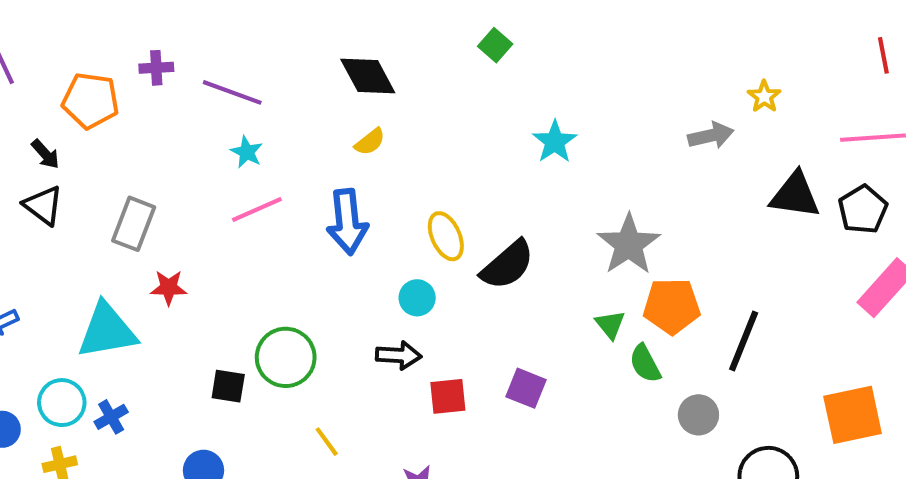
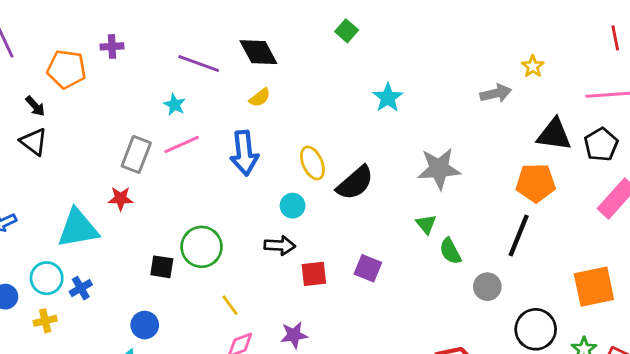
purple line: (232, 92) -> (199, 63), moved
gray rectangle: (134, 224) -> (136, 154), moved
gray star: (629, 244) -> (439, 169), turned 30
orange pentagon: (672, 306) -> (536, 183), moved

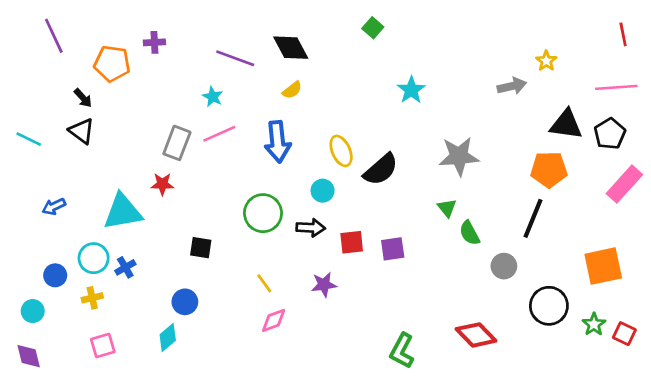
green circle: (202, 247) -> (263, 213), moved
purple square: (368, 268) -> (393, 249), turned -30
red square: (314, 274) -> (352, 242), moved
purple star: (294, 335) -> (324, 285), moved

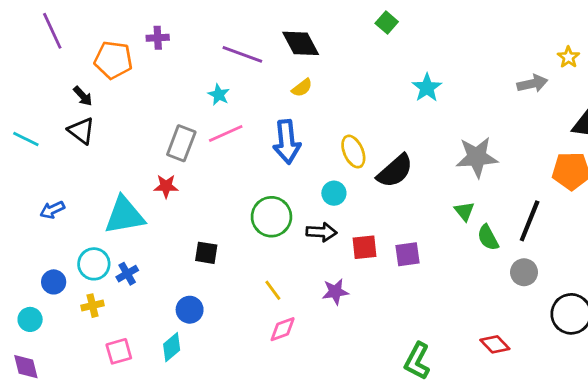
black line: (533, 218) -> (530, 221), moved
red diamond: (476, 335) -> (495, 344), size x0.7
pink square: (103, 346) -> (119, 351), moved

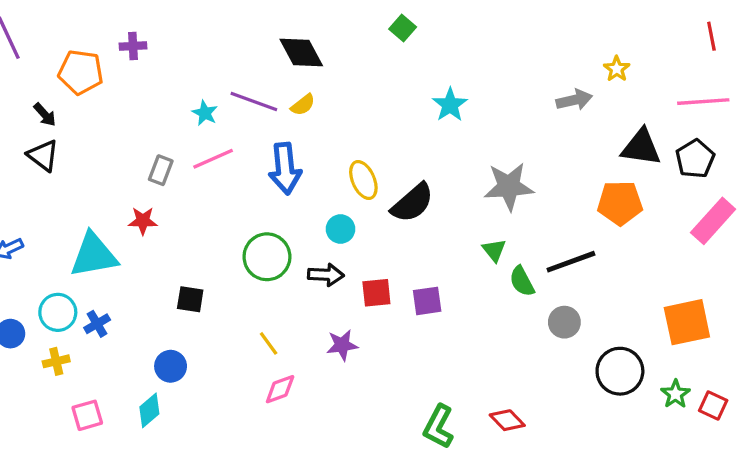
purple line: (242, 54) -> (254, 102), moved
gray rectangle: (181, 143) -> (161, 170), size x0.7
black line: (530, 221) -> (571, 262), turned 48
red diamond: (495, 344) -> (507, 420), moved

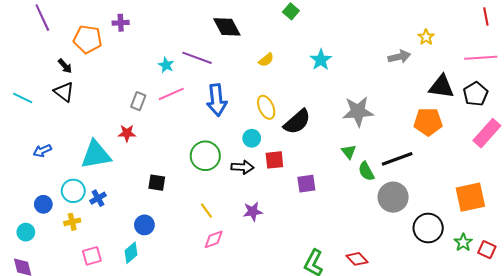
yellow semicircle: (303, 105) -> (266, 60), moved
red square: (376, 293) -> (274, 160), moved
gray circle: (564, 322) -> (393, 197), size x1.5

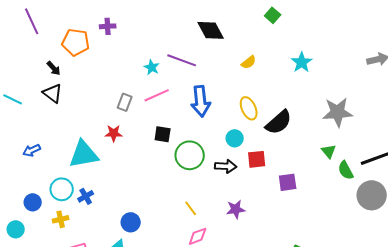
black square: (157, 183) -> (163, 134), moved

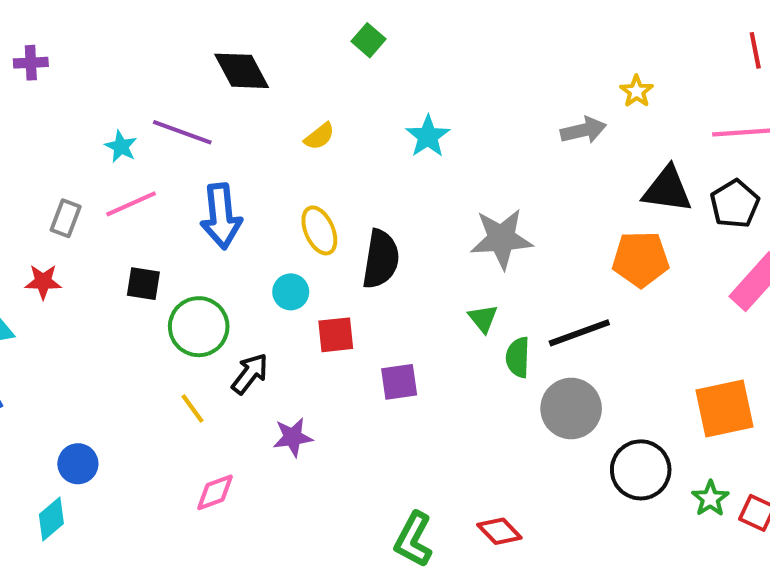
black semicircle: (279, 122) -> (381, 259), turned -40
black arrow: (226, 166) -> (250, 374), moved, turned -55
green semicircle: (346, 170) -> (518, 357), turned 30
yellow line: (191, 208) -> (193, 409), moved

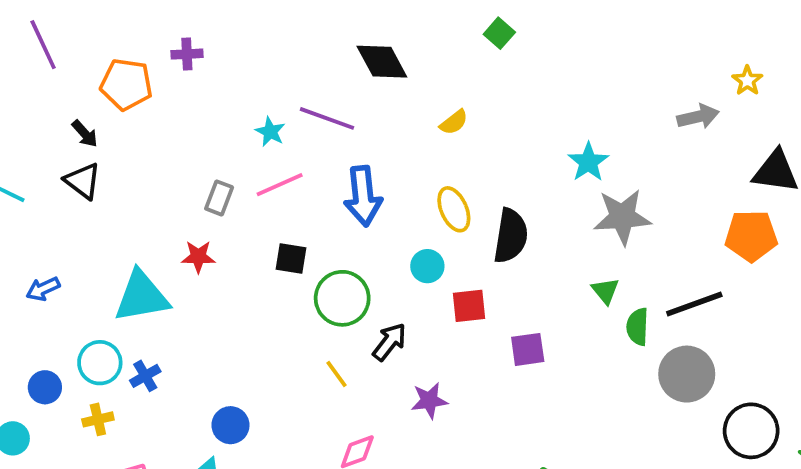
cyan star: (428, 136) -> (588, 162), moved

